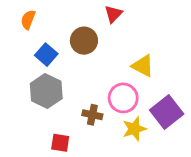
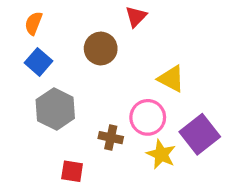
blue square: (46, 55) -> (39, 62), moved
yellow star: (134, 129) -> (161, 154), turned -30

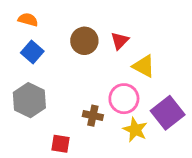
red triangle: (136, 17) -> (120, 41), moved
orange semicircle: (33, 23) -> (28, 20), turned 84
gray hexagon: (55, 109) -> (29, 100), moved

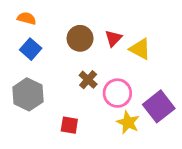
yellow triangle: (144, 66) -> (140, 49), moved
brown cross: (93, 116) -> (88, 80), moved, turned 30
red square: (60, 144) -> (69, 125), moved

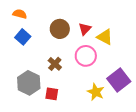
brown cross: (88, 80) -> (55, 64), moved
pink circle: (117, 93) -> (86, 56), moved
gray hexagon: (28, 94) -> (29, 83), moved

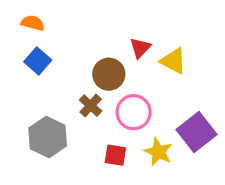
brown circle: (60, 29) -> (109, 74), moved
pink circle: (86, 56) -> (134, 112), moved
red square: (52, 94) -> (115, 155), moved

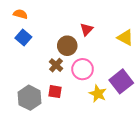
yellow triangle: (173, 61) -> (125, 38), moved
gray hexagon: (48, 137) -> (30, 98), moved
red square: (115, 155) -> (55, 92), moved

